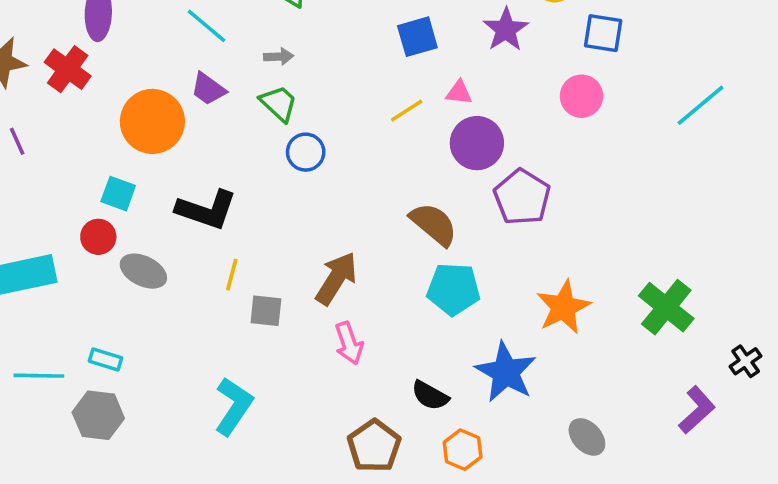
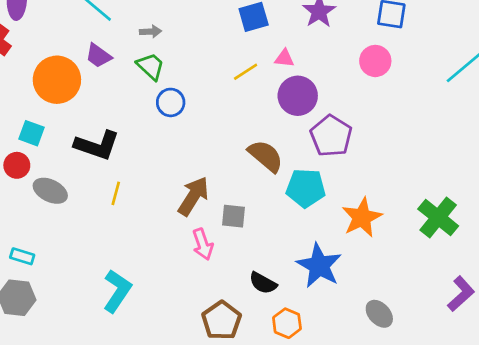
cyan pentagon: (453, 289) -> (306, 188), moved
gray square: (266, 311) -> (233, 216), moved

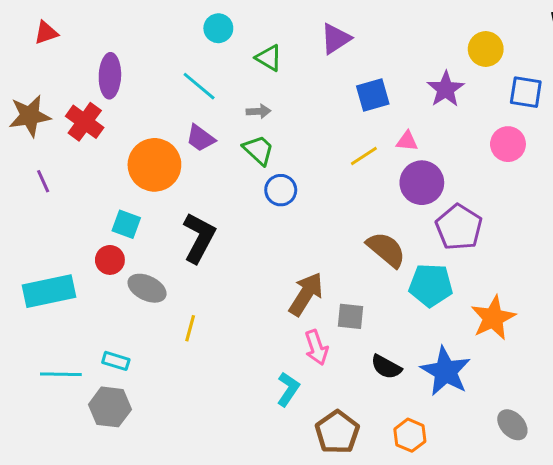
black L-shape: (97, 145) -> (199, 238), turned -81
yellow line: (116, 193) -> (190, 328), moved
black semicircle: (263, 283) -> (386, 367), moved
cyan L-shape: (117, 291) -> (288, 389), moved, size x0.7

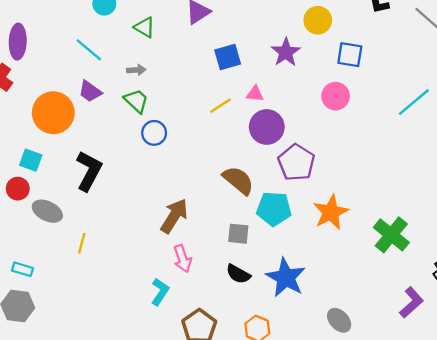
gray square: (351, 316) -> (238, 234), moved
orange star: (493, 318) -> (331, 212), moved

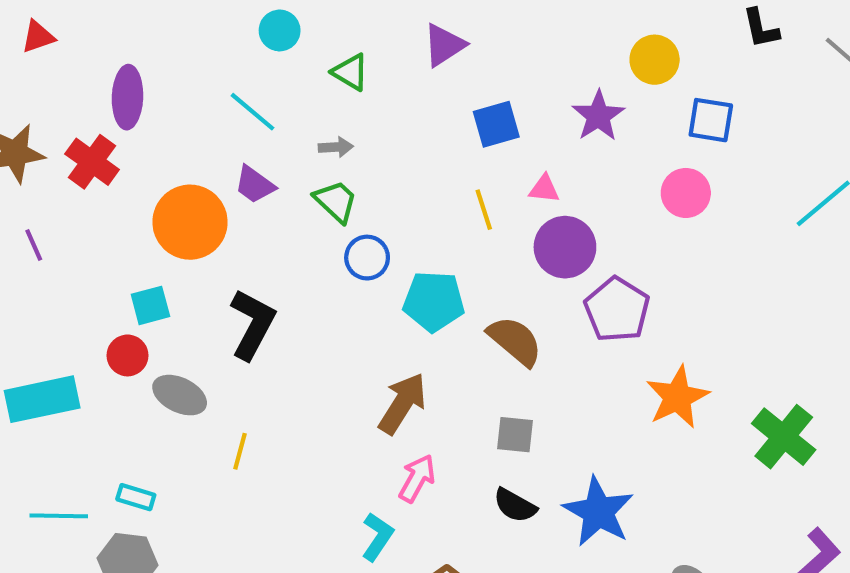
yellow line: (221, 106) -> (484, 210), turned -75
cyan square: (31, 160) -> (150, 305), turned -35
cyan pentagon: (274, 209) -> (434, 301), moved
pink arrow: (183, 259) -> (417, 478), turned -132

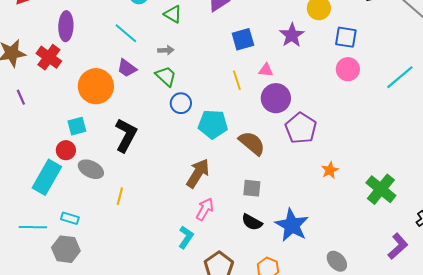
pink circle: (686, 193) -> (348, 69), moved
orange star: (677, 397) -> (330, 170), size x0.6
cyan rectangle: (42, 399) -> (47, 177), moved, turned -48

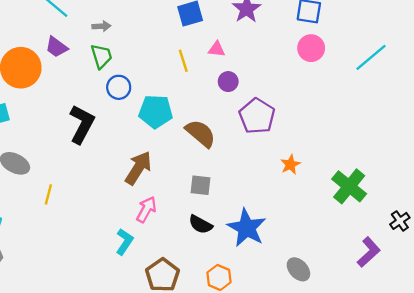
green trapezoid: (166, 76) -> (101, 56), turned 30
purple circle: (276, 98) -> (228, 82), size x0.6
black L-shape: (126, 135) -> (82, 124), moved

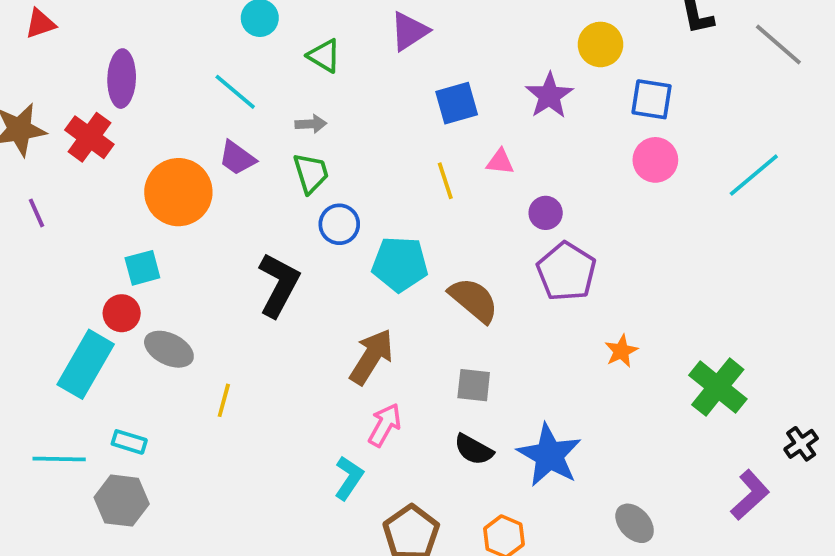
purple circle: (228, 82) -> (546, 213), moved

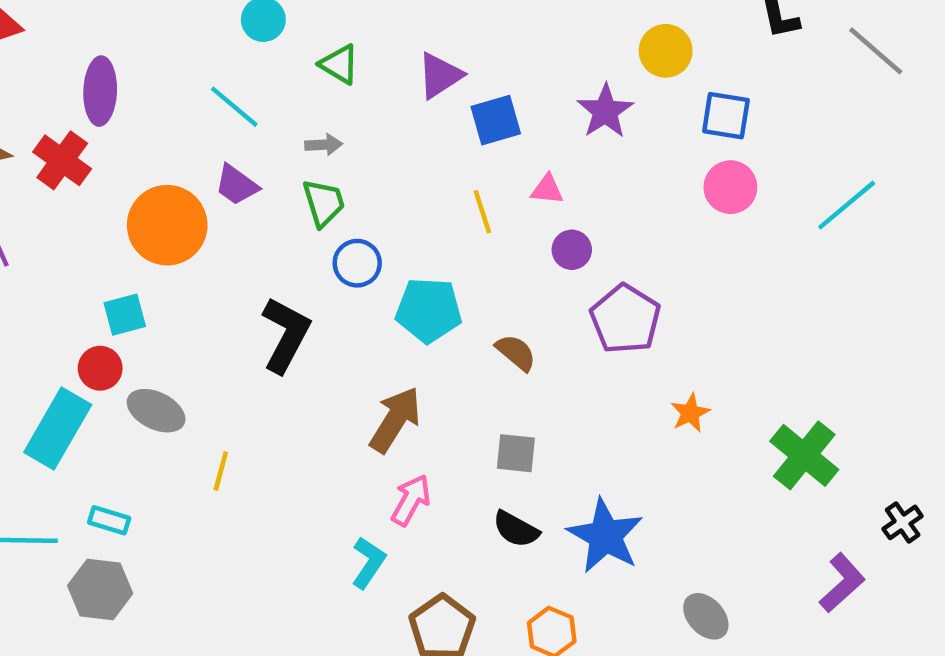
purple triangle: (409, 31) -> (440, 75), moved
purple circle: (546, 213) -> (572, 250), moved
brown semicircle: (474, 300) -> (516, 353), size x0.7

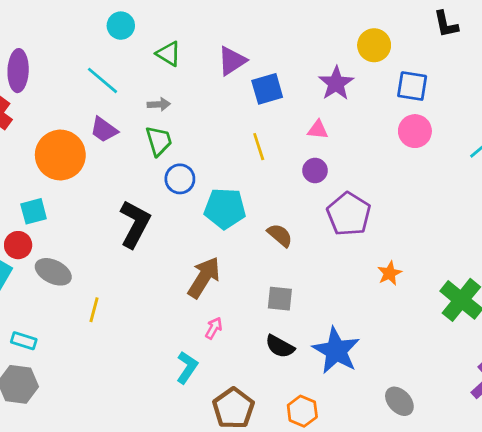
pink triangle: (547, 189) -> (318, 130), moved
pink arrow: (411, 500) -> (214, 328), size x0.7

